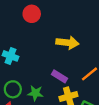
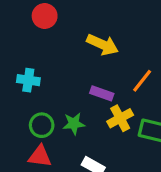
yellow arrow: (68, 43) -> (102, 45), turned 30

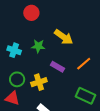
yellow cross: (120, 118) -> (39, 82), moved
green star: (74, 124) -> (38, 46), moved

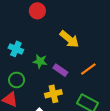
green star: (38, 46) -> (40, 61), moved
yellow cross: (39, 82) -> (53, 94), moved

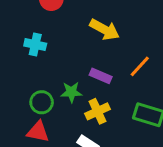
cyan cross: (16, 49) -> (35, 45), moved
green star: (40, 61) -> (71, 92), moved

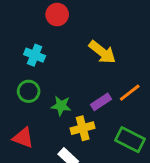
purple rectangle: (101, 76) -> (101, 102), moved, turned -66
green circle: (42, 102) -> (29, 91), moved

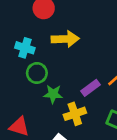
yellow arrow: (102, 52) -> (65, 39), moved, turned -36
green circle: (29, 91) -> (37, 73), moved

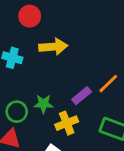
green circle: (37, 73) -> (17, 112), moved

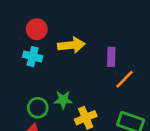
red circle: (30, 16) -> (37, 29), moved
purple rectangle: (82, 96) -> (111, 57), moved, turned -48

